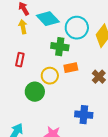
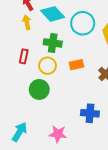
green cross: (60, 47) -> (53, 43), moved
yellow circle: (50, 76) -> (48, 66), moved

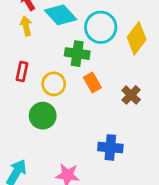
green cross: (53, 43) -> (77, 54), moved
orange rectangle: (76, 65) -> (92, 83), turned 72

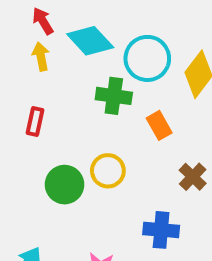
orange rectangle: (92, 83) -> (159, 125), moved
yellow circle: (54, 84) -> (108, 171), moved
brown cross: (131, 95) -> (193, 177), moved

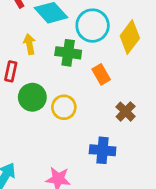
yellow arrow: (41, 56) -> (29, 44), moved
green circle: (65, 185) -> (32, 97), moved

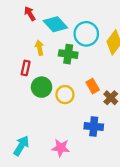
orange rectangle: (101, 74) -> (93, 86), moved

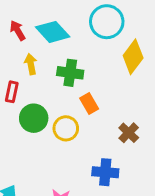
red arrow: (30, 14) -> (18, 30), moved
cyan circle: (86, 34) -> (107, 22), moved
orange rectangle: (93, 86) -> (89, 104), moved

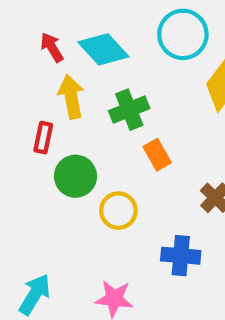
yellow arrow: (31, 64) -> (71, 97), size x1.4
green cross: (70, 73) -> (129, 110), turned -30
yellow circle: (66, 128) -> (118, 211), moved

